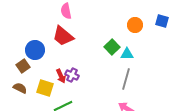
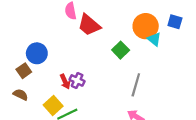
orange circle: (135, 25) -> (146, 26), size x1.5
red trapezoid: (63, 36) -> (89, 25), moved
cyan triangle: (127, 54) -> (154, 39), moved, turned 40
yellow square: (45, 88) -> (53, 105), moved, turned 30

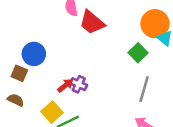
green square: (121, 50) -> (138, 53), moved
brown square: (24, 71) -> (19, 73), turned -32
red arrow: (65, 82) -> (65, 85), turned -104

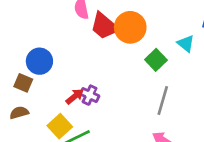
orange circle: (155, 24) -> (130, 27), moved
brown semicircle: (16, 100) -> (19, 113), turned -42

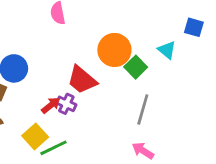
red trapezoid: (104, 26) -> (82, 80), moved
orange circle: (130, 27) -> (114, 50), moved

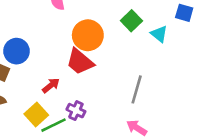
orange circle: (114, 50) -> (88, 35), moved
green square: (136, 67) -> (131, 21), moved
purple cross: (66, 104) -> (76, 111), moved

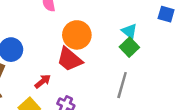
green square: (131, 21) -> (129, 47), moved
cyan triangle: (159, 34) -> (129, 31), moved

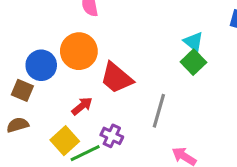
orange circle: (77, 35) -> (79, 51), moved
gray line: (122, 85) -> (159, 111), moved

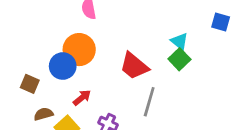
blue circle: (41, 65) -> (63, 66), moved
red trapezoid: (117, 78) -> (134, 66), moved
brown semicircle: (18, 125) -> (43, 114), moved

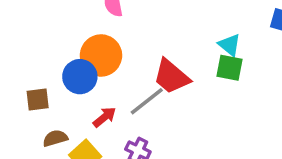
green square: (179, 59) -> (229, 68), turned -35
brown square: (30, 84) -> (38, 99), turned -30
gray line: (149, 102) -> (147, 101), moved, turned 36

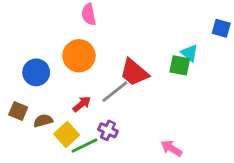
cyan triangle: (229, 45) -> (189, 53), moved
blue circle: (80, 77) -> (36, 72), moved
brown square: (38, 99) -> (18, 111), moved, turned 30

